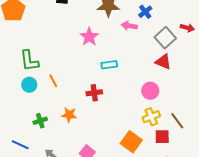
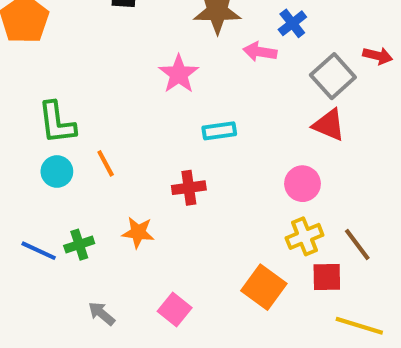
blue line: (20, 145) -> (39, 251), moved

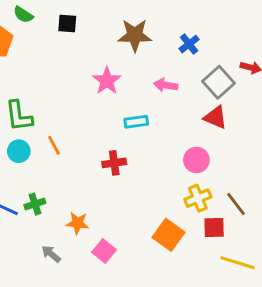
pink arrow: (260, 52) -> (166, 85), moved
orange star: (138, 232) -> (77, 223), moved

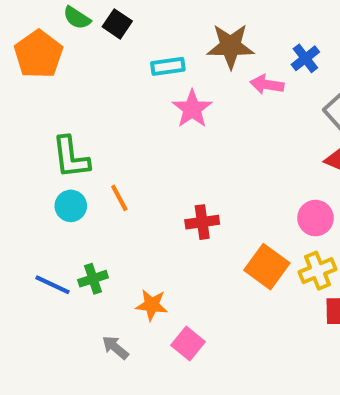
black square: (67, 23) -> (117, 24), moved, turned 30
pink arrow: (166, 85) -> (267, 85), moved
cyan rectangle: (136, 122) -> (168, 66), moved
orange square: (169, 235) -> (267, 267), moved

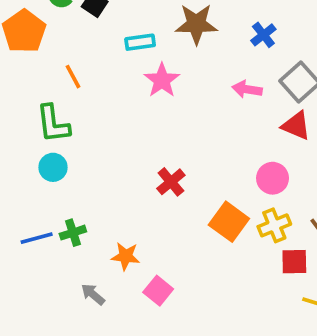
pink arrow: (267, 85) -> (247, 89), moved
orange line: (119, 198) -> (73, 77), moved
red cross: (202, 222) -> (171, 182), turned -32
blue line: (53, 285) -> (37, 238), turned -40

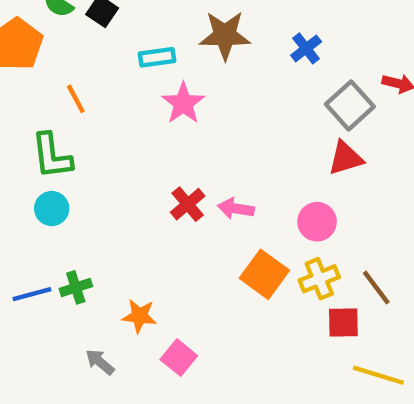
pink arrow: (247, 89) -> (236, 209), moved
red triangle: (296, 126) -> (346, 158), turned -40
red cross: (171, 182) -> (188, 204), moved

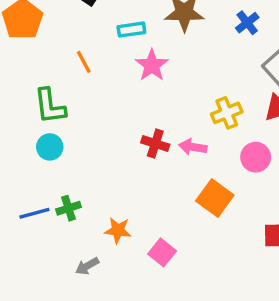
orange line: (76, 99) -> (84, 62), moved
red cross: (188, 204) -> (155, 144), turned -32
yellow cross: (319, 279) -> (227, 113), moved
pink square: (179, 358) -> (162, 252), moved
gray arrow: (100, 362) -> (87, 266), turned -70

